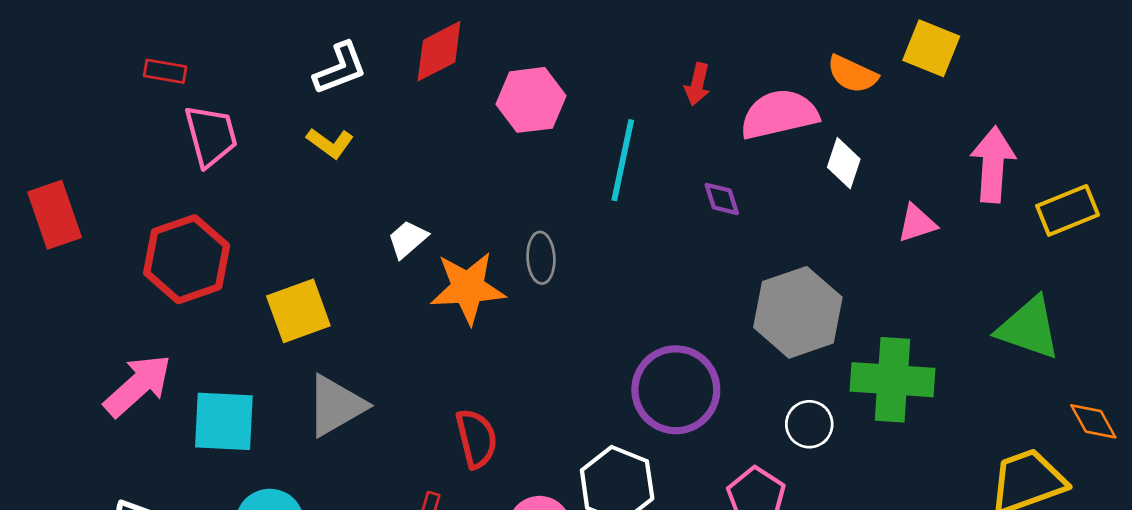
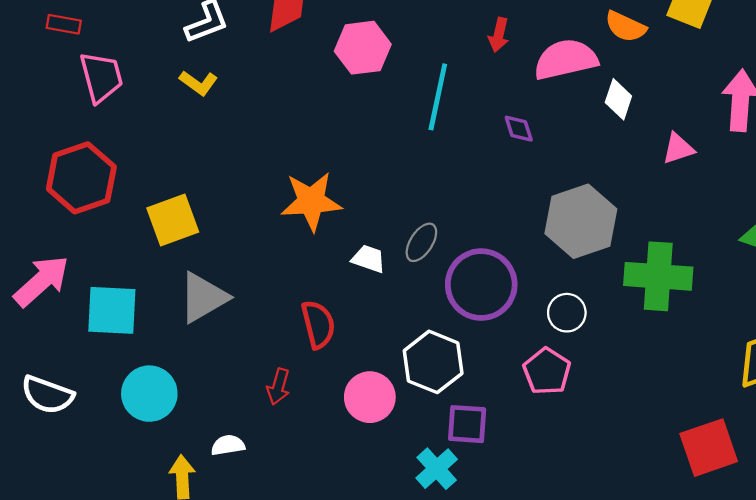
white trapezoid: (408, 239) -> (369, 259), moved, turned 60
gray ellipse: (541, 258) -> (421, 242), moved, turned 36
white circle: (809, 424) -> (567, 313), moved

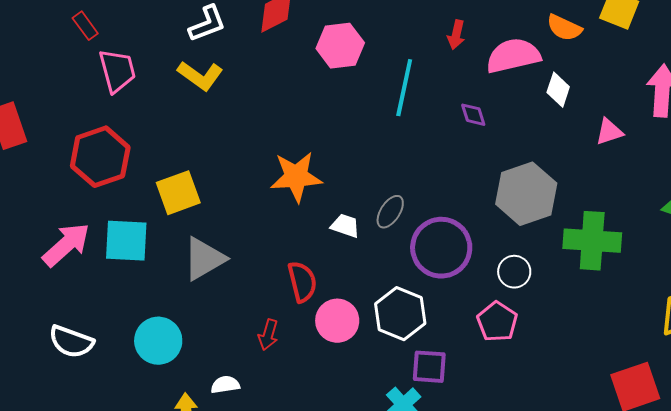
red rectangle: (64, 24) -> (85, 26), turned 44
yellow L-shape: (199, 83) -> (200, 76), size x1.4
cyan square: (112, 310) -> (126, 241), moved
pink circle: (370, 397) -> (337, 321), moved

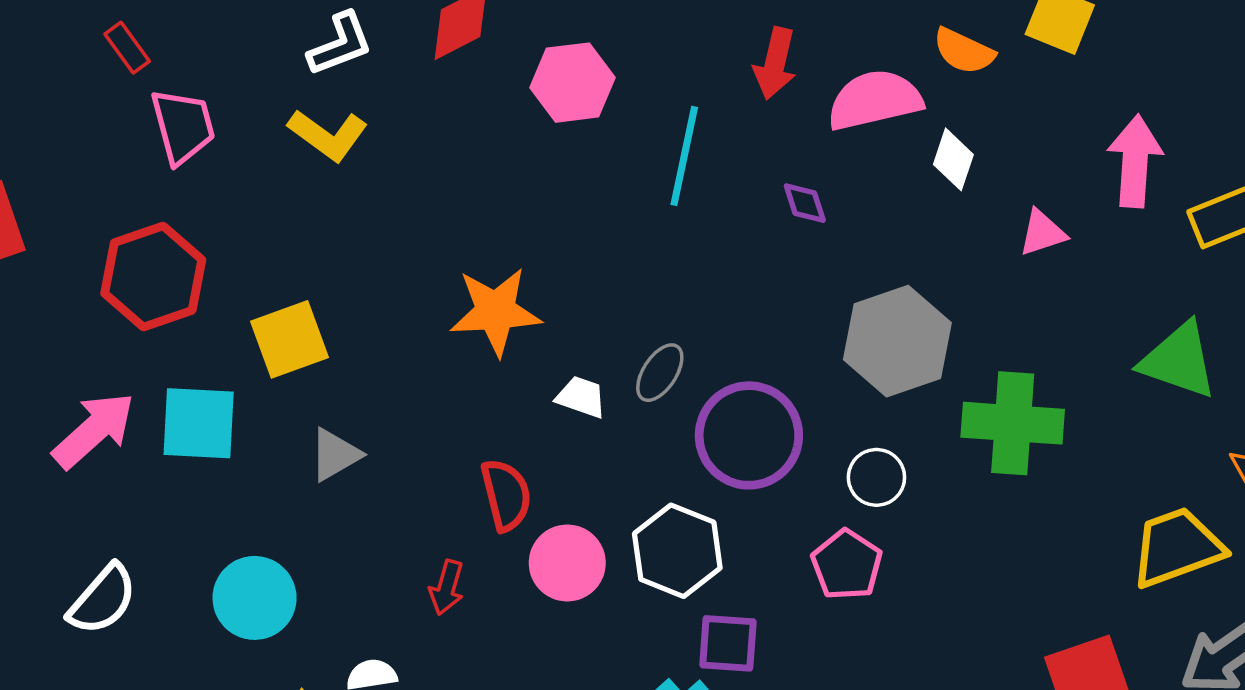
red arrow: (456, 35) -> (775, 63), size x1.4
gray triangle: (204, 259) -> (335, 455), size x0.7
white semicircle: (71, 342) -> (103, 600), turned -69

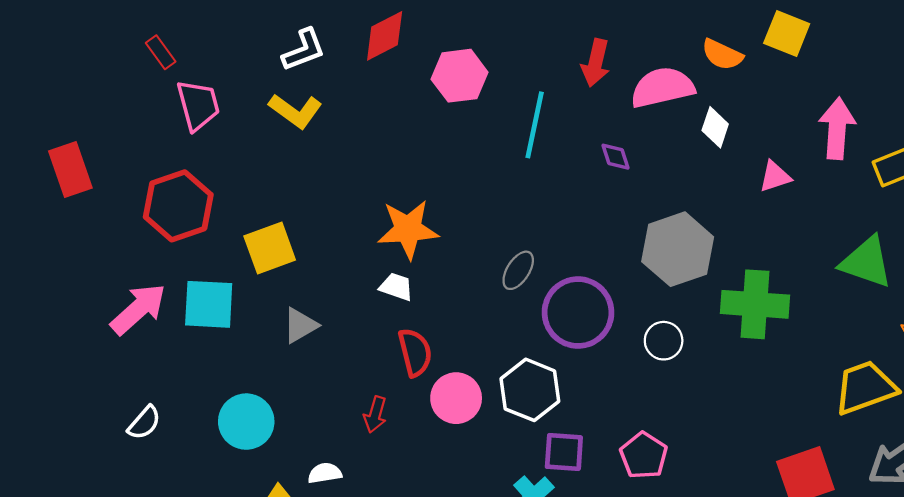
white trapezoid: (581, 397) -> (396, 287), moved
pink pentagon: (847, 565) -> (644, 456), moved
white semicircle: (103, 600) -> (144, 423), size x0.7

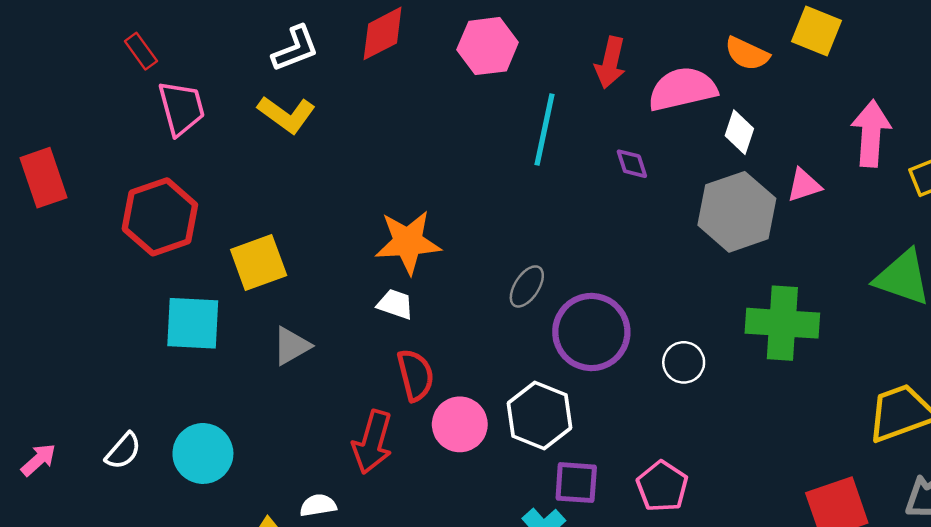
pink hexagon: (460, 76) -> (488, 46), moved
gray hexagon: (678, 249) -> (737, 212), moved
pink arrow: (138, 309) -> (38, 460), moved, size x0.6
red arrow: (375, 415) -> (372, 442), size x1.6
cyan circle: (246, 422) -> (203, 453), moved

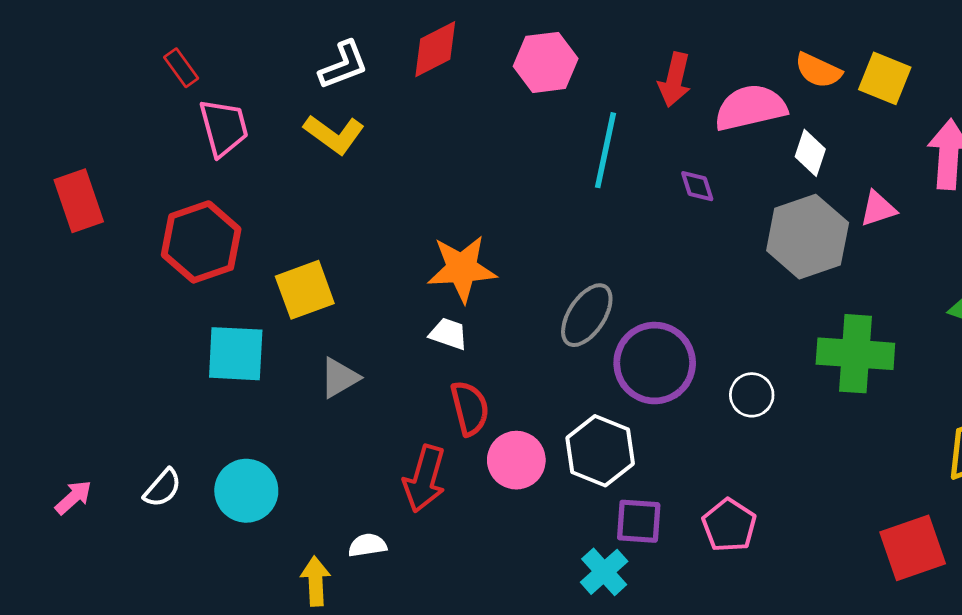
yellow square: (817, 31) -> (885, 78), moved
gray ellipse: (527, 286) -> (587, 315), size x1.4

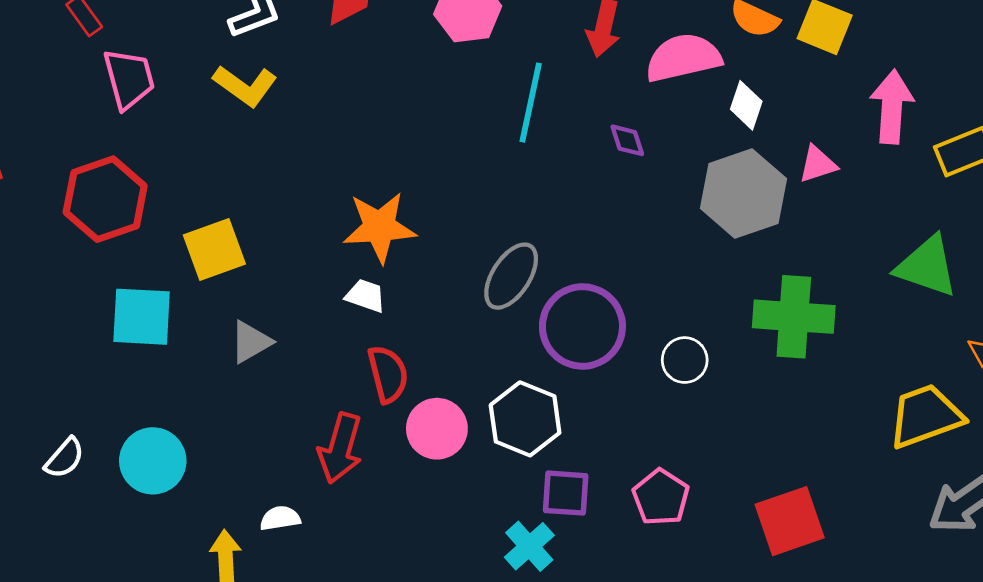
red square: (913, 548) -> (790, 521), moved

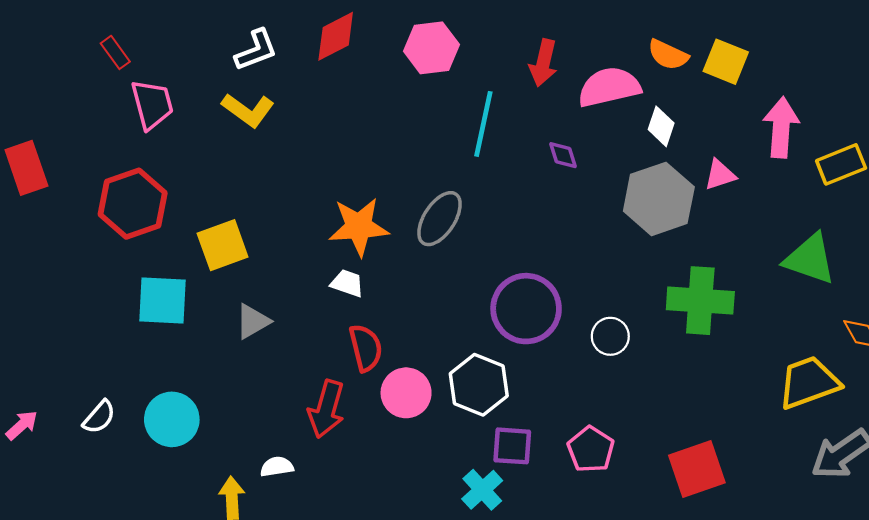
gray ellipse: (511, 276) -> (440, 219), moved

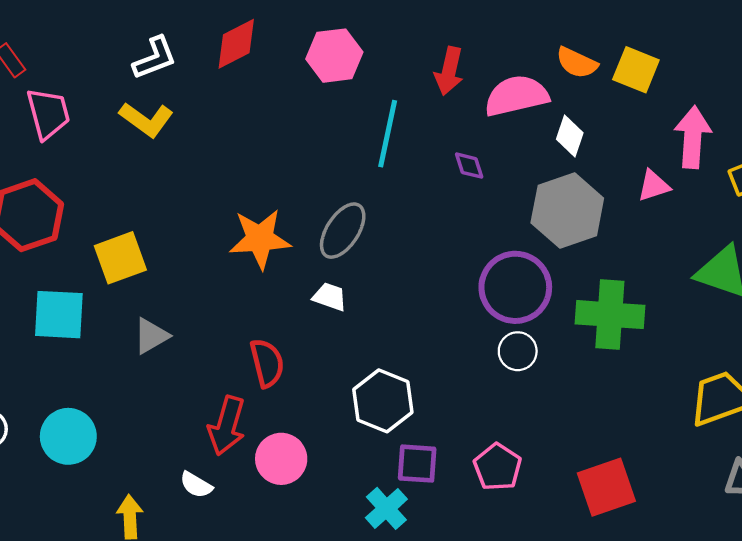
pink triangle: (720, 175) -> (654, 186), moved
white trapezoid: (347, 283) -> (330, 297), moved
purple circle: (526, 309) -> (515, 287), moved
pink circle: (406, 393) -> (281, 459), moved
white semicircle: (277, 467) -> (196, 485), moved, turned -140

